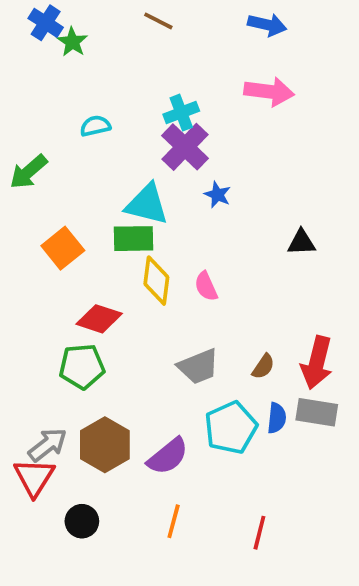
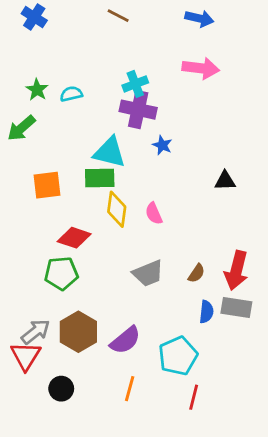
green star: (72, 42) -> (37, 90), moved
purple cross: (185, 147) -> (138, 110), turned -32
orange square: (63, 248) -> (47, 185), turned 32
cyan pentagon: (231, 428) -> (178, 356), moved

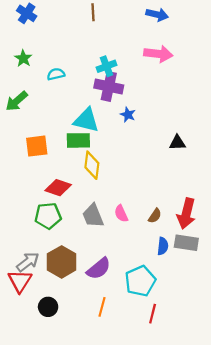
brown line: (118, 16) -> (93, 12), turned 60
green star: (37, 90) -> (23, 58), moved
pink semicircle: (154, 214) -> (121, 214), moved
gray trapezoid: (148, 273) -> (93, 216), moved, turned 90

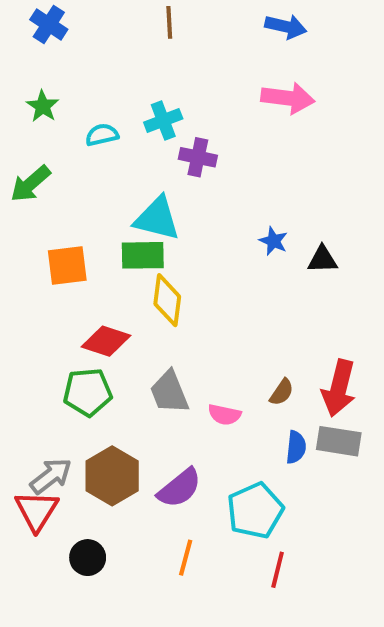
cyan cross: (107, 66) -> (163, 120), moved
purple cross: (109, 86) -> (198, 157), size x0.7
blue star: (128, 115) -> (273, 241), moved
pink semicircle: (121, 214) -> (224, 415), moved, turned -54

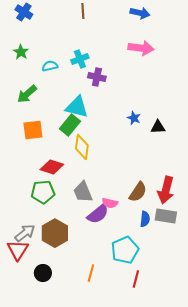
green arrow: (30, 184) -> (27, 94), moved
green rectangle: (143, 255) -> (70, 125), turned -50
brown semicircle: (282, 392) -> (138, 192), size x1.5
purple semicircle: (180, 488) -> (98, 214), moved

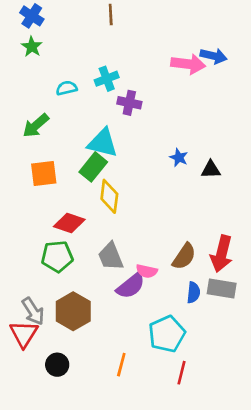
blue arrow: (140, 13) -> (214, 56), moved
green star: (21, 52) -> (32, 47), moved
gray arrow: (25, 233) -> (33, 311), turned 95

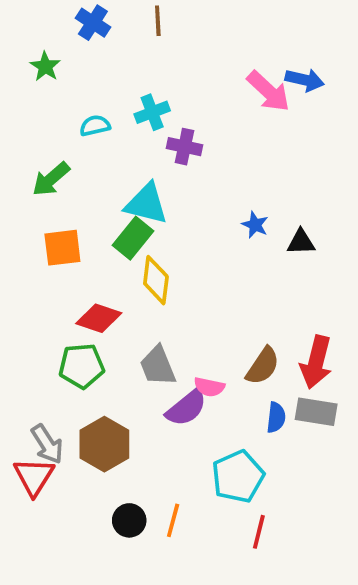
blue cross: (32, 16) -> (93, 23), moved
pink arrow: (188, 64) -> (268, 91), turned 36
black circle: (57, 365) -> (129, 520), moved

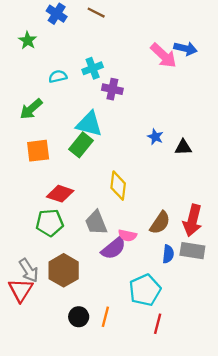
brown line: (158, 21) -> (96, 13), turned -60
yellow diamond: (156, 280) -> (118, 186), moved

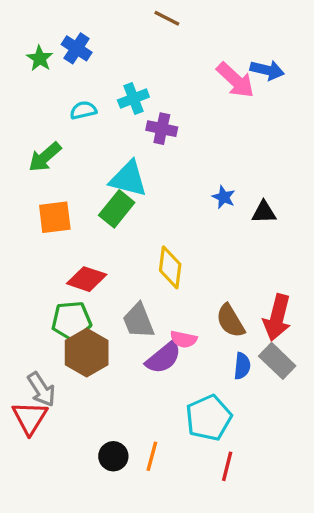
brown line: (96, 13) -> (167, 18), moved
blue cross: (57, 14) -> (77, 48), moved
brown semicircle: (160, 223) -> (230, 321), turned 115
gray rectangle: (192, 251) -> (277, 361), turned 35
brown hexagon: (64, 270) -> (87, 353), moved

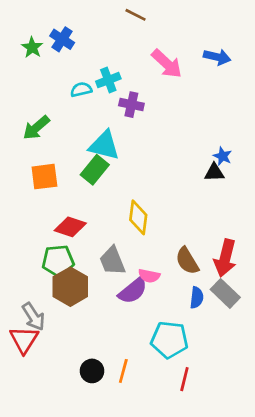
pink arrow: (235, 80) -> (167, 64), moved
cyan semicircle: (83, 110) -> (81, 90), moved
blue star: (224, 197) -> (223, 156), moved
cyan pentagon: (209, 418) -> (169, 340), turned 30

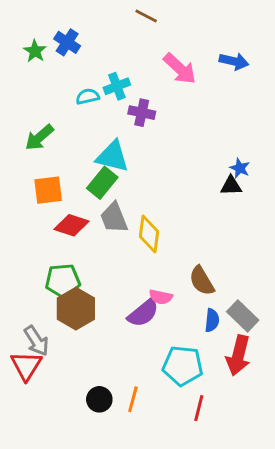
red diamond: (70, 227) -> (71, 225), moved
red arrow: (225, 258) -> (238, 355), moved
gray trapezoid: (112, 261) -> (114, 218), moved

